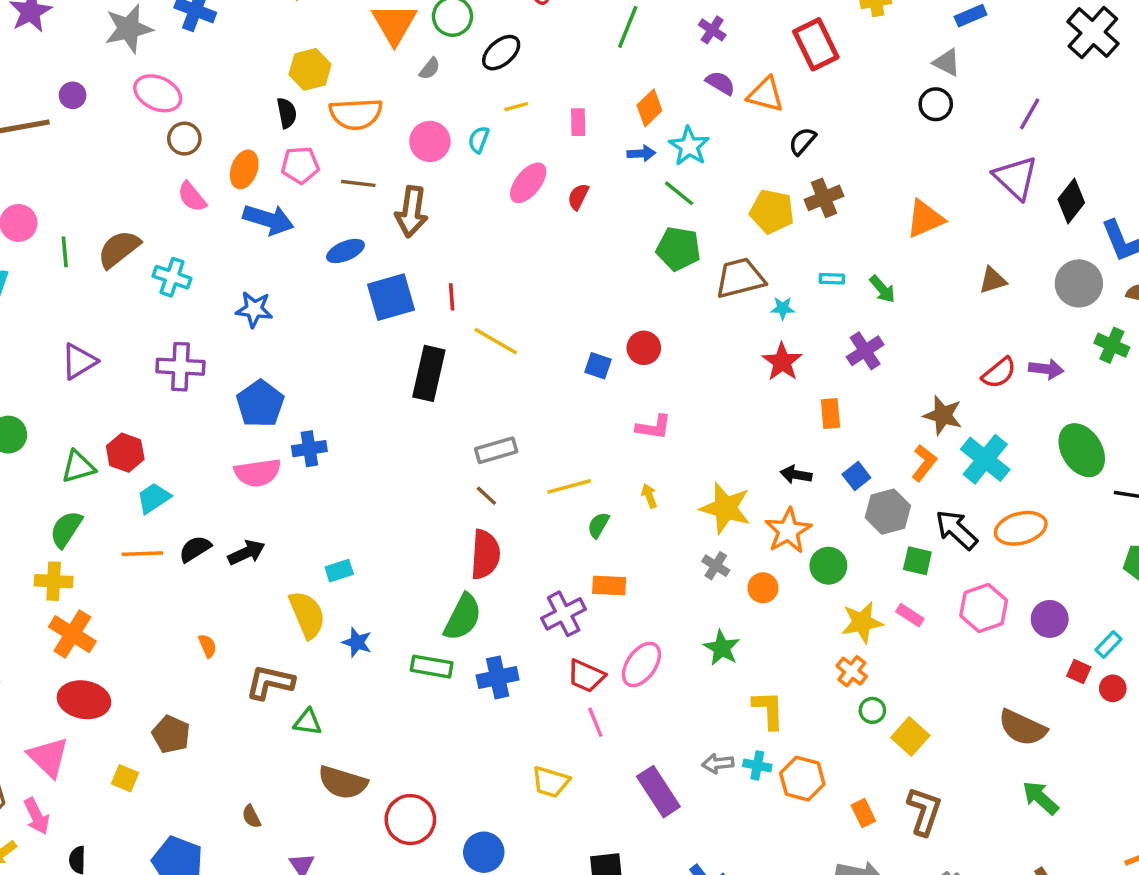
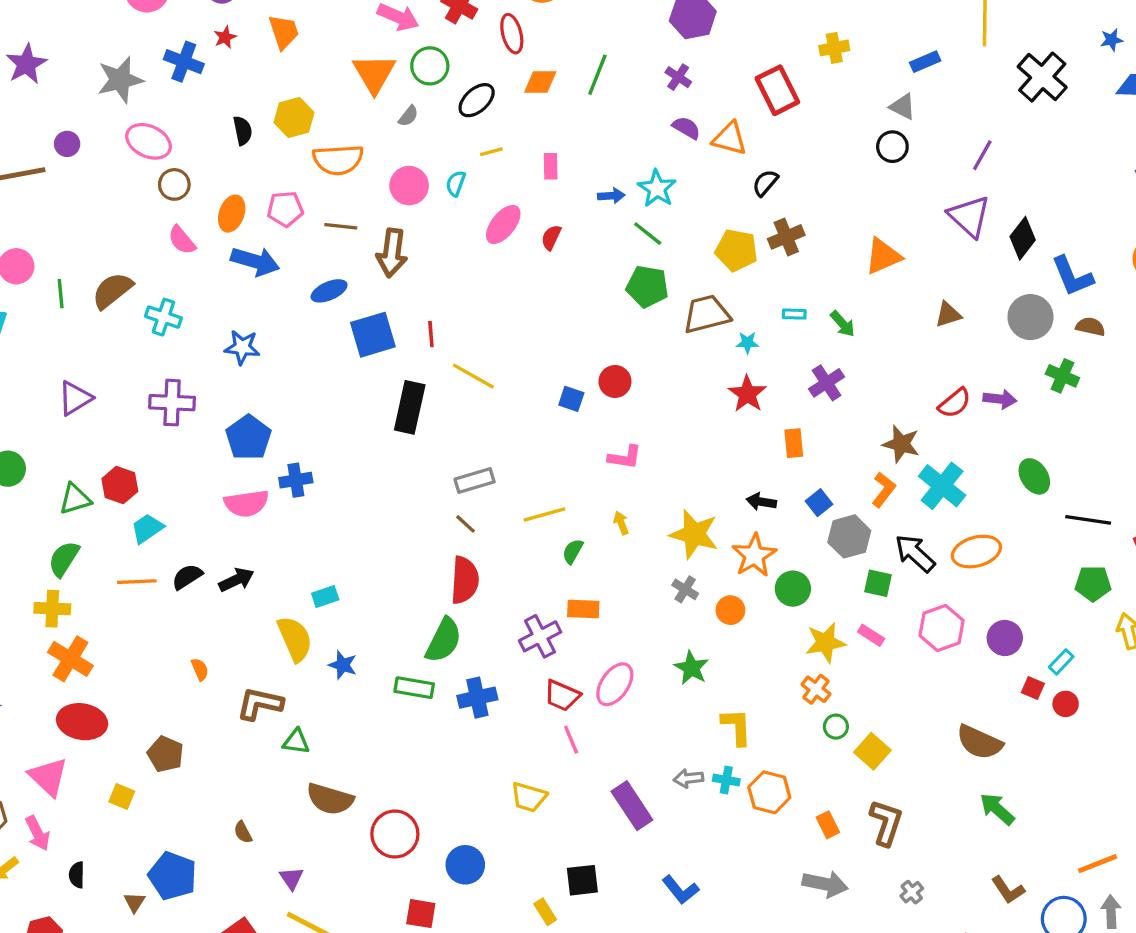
orange diamond: (649, 108) -> (540, 82), moved, turned 44
black semicircle: (287, 113) -> (243, 131), moved
green ellipse: (1082, 450) -> (1034, 476), size x0.7

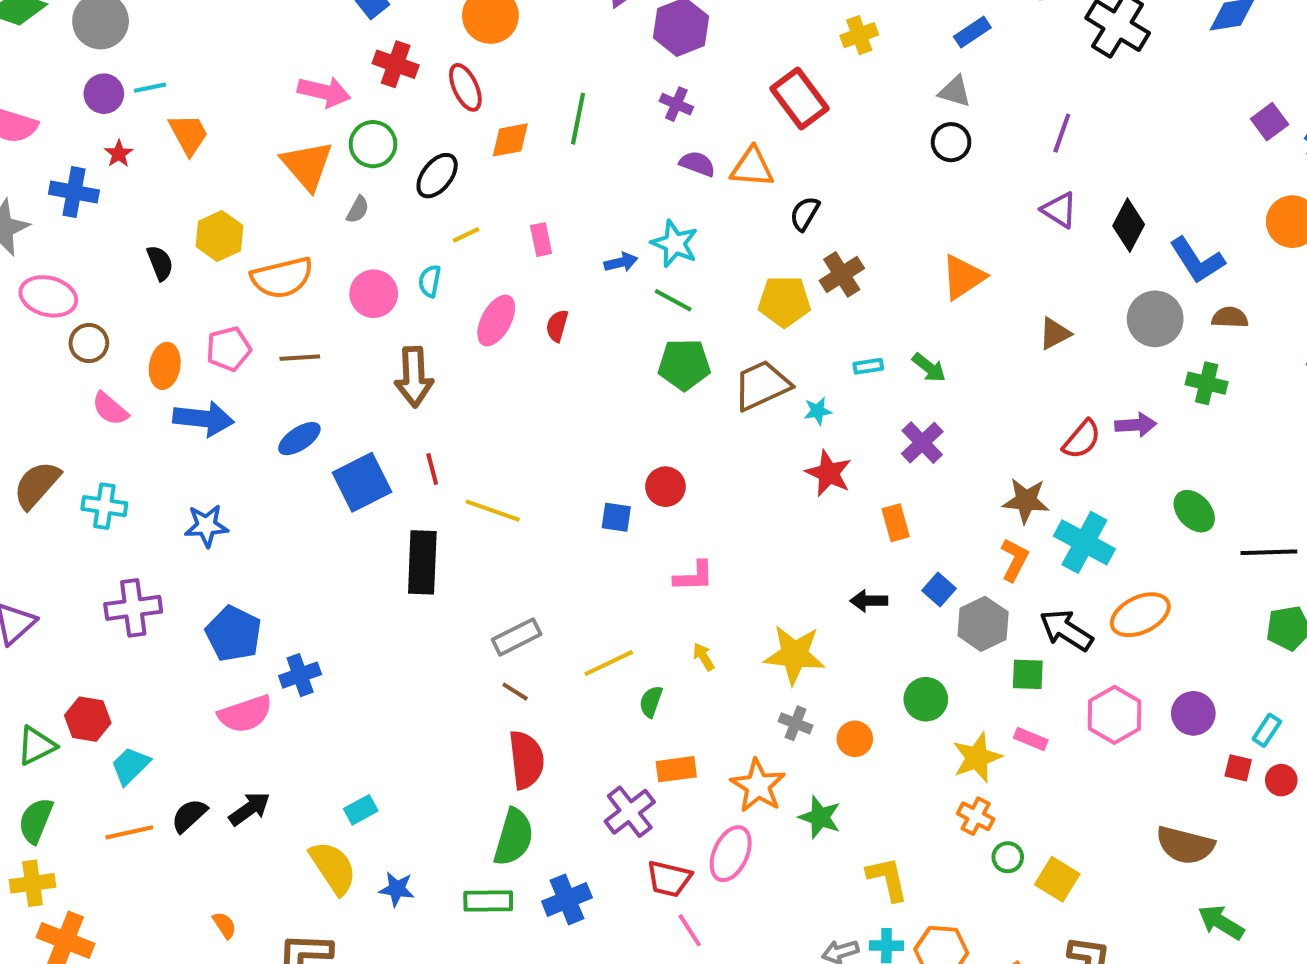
purple triangle: (969, 216) -> (1059, 210), size x0.7
brown arrow: (392, 253) -> (414, 377), moved
orange star: (754, 555) -> (758, 786), moved

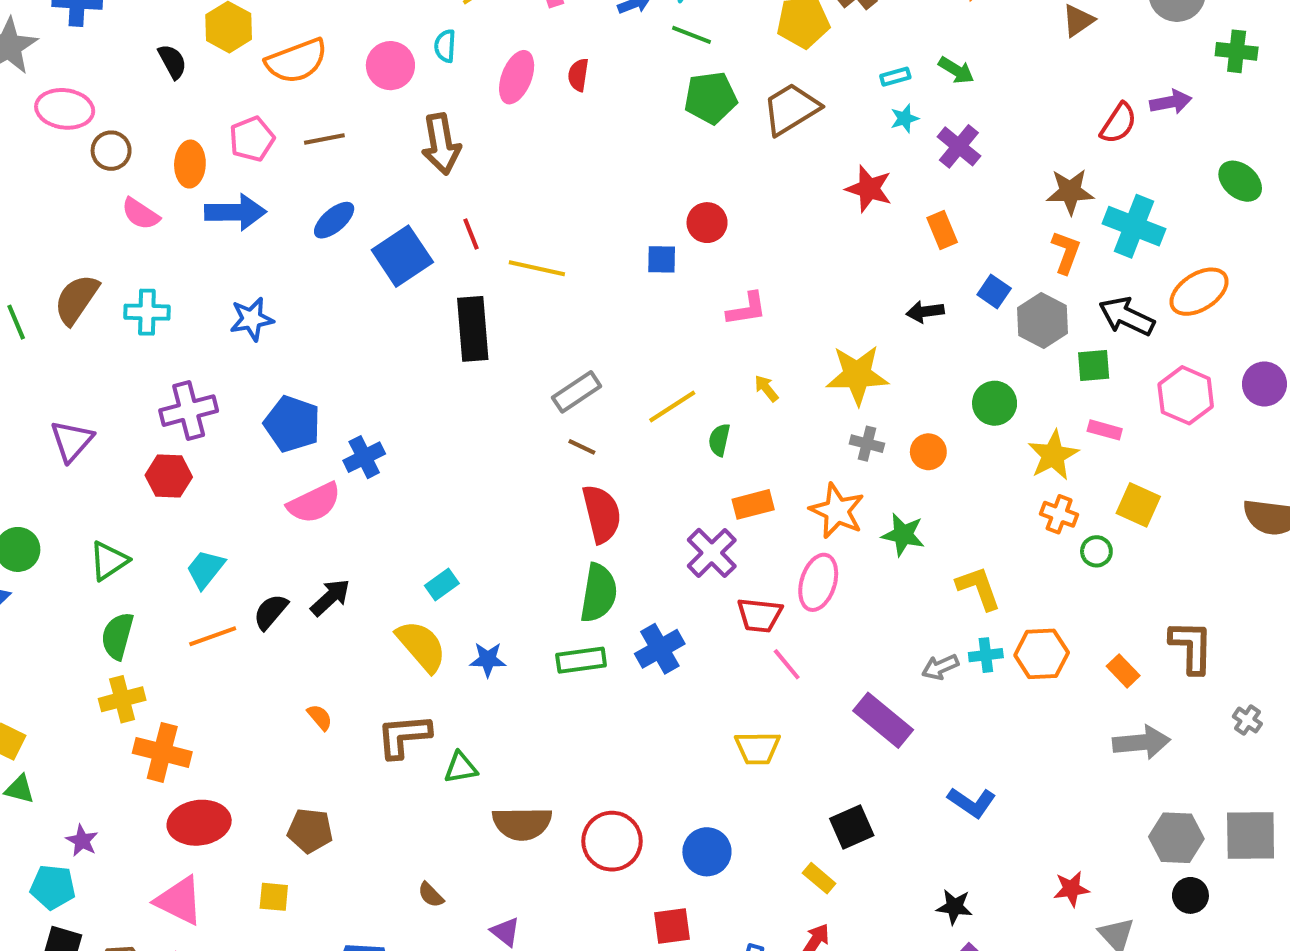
cyan star: (818, 411) -> (904, 118), moved
red hexagon: (88, 719) -> (169, 476), moved
yellow square: (1057, 879) -> (1138, 505), moved

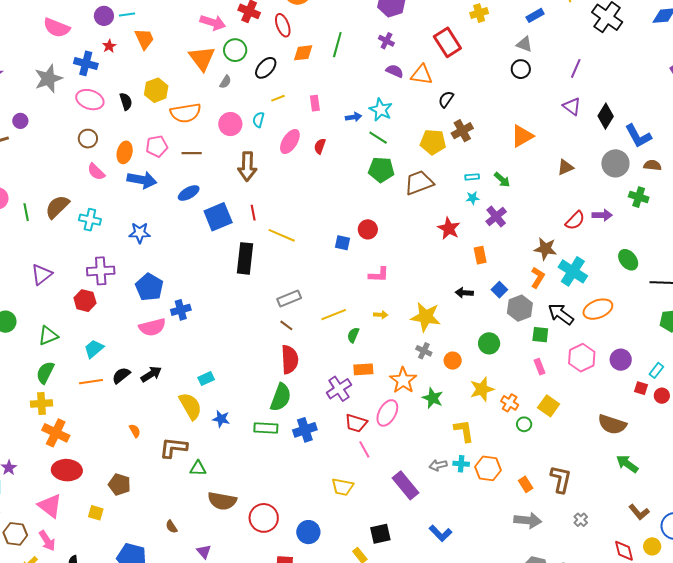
pink ellipse: (65, 109) -> (90, 100), moved
yellow arrow: (766, 388) -> (381, 315), turned 120
pink rectangle: (1105, 430) -> (540, 367), turned 42
yellow star: (1053, 455) -> (482, 389), moved

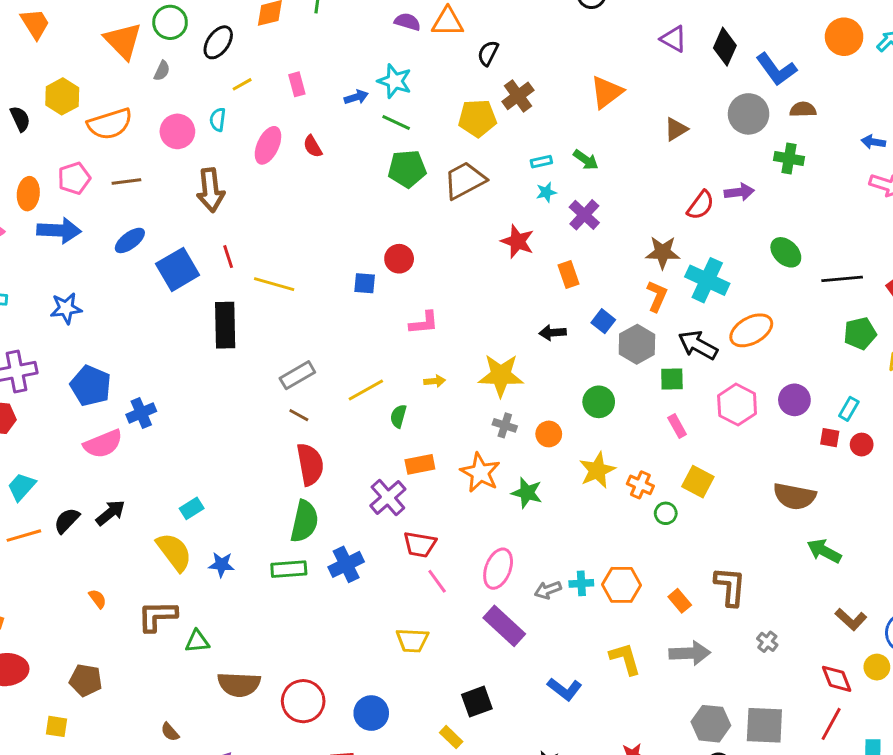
red semicircle: (320, 146) -> (313, 146), turned -42
pink ellipse: (387, 413) -> (498, 569), moved
yellow L-shape: (464, 431) -> (625, 659), moved

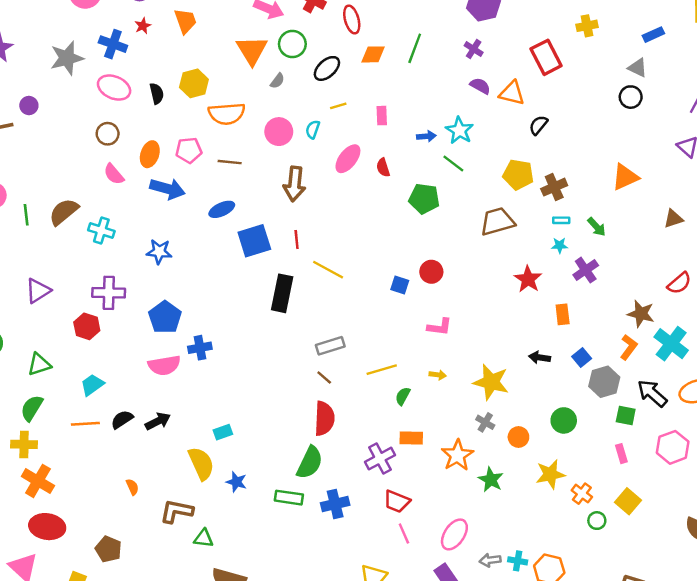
brown cross: (518, 96) -> (554, 187), moved
green pentagon: (407, 169) -> (424, 199), moved

